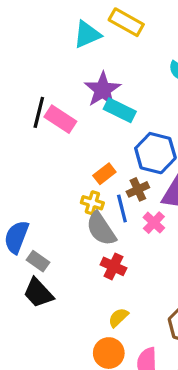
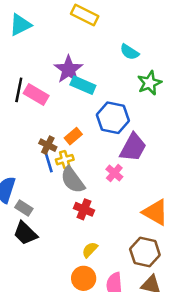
cyan triangle: (87, 34) -> (20, 25), moved
brown cross: (138, 189) -> (48, 145), moved, turned -36
yellow cross: (92, 203) -> (65, 160), turned -30
blue line: (122, 209) -> (48, 161), moved

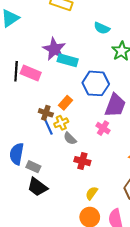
gray semicircle: (73, 180) -> (70, 138), size x0.6

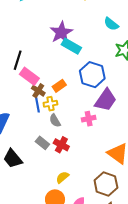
black line: (16, 71) -> (18, 60), moved
pink rectangle: (31, 73) -> (29, 76), moved
pink cross: (103, 128) -> (89, 119), turned 32
gray rectangle: (33, 167) -> (42, 143), moved

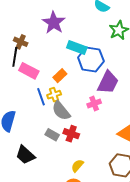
cyan rectangle: (71, 46) -> (77, 48), moved
brown cross: (38, 91) -> (21, 42), moved
gray semicircle: (55, 121) -> (61, 111), size x1.5

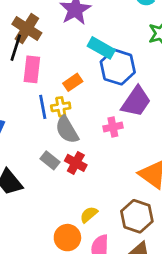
brown cross: (21, 42) -> (27, 29), size x1.5
pink rectangle: (29, 71) -> (32, 69), turned 60
yellow semicircle: (77, 166) -> (89, 215), moved

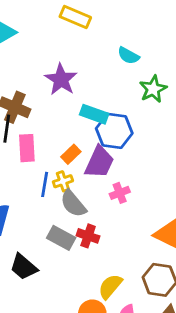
purple trapezoid: (136, 102) -> (99, 162), moved
blue line: (43, 107) -> (45, 184), turned 30
gray rectangle: (50, 160) -> (61, 238), size x1.4
yellow semicircle: (89, 215) -> (110, 286), size x1.4

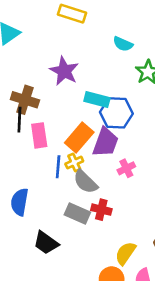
orange rectangle: (71, 154) -> (79, 137), size x1.6

